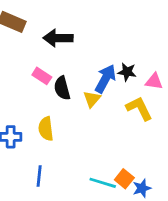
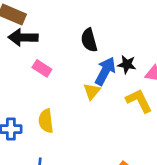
black arrow: (58, 38) -> (23, 37), moved
black semicircle: (62, 88) -> (89, 40), moved

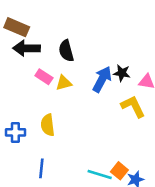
black semicircle: (89, 40) -> (66, 51), moved
yellow triangle: (92, 91) -> (64, 83), moved, turned 35

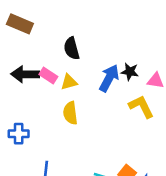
black arrow: (27, 48) -> (25, 74), moved
yellow semicircle: (48, 125) -> (70, 113), moved

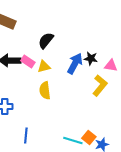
black semicircle: (72, 48) -> (46, 40), turned 54
yellow L-shape: (141, 107) -> (100, 85), turned 65

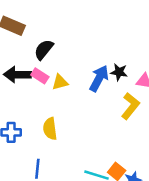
black semicircle: (46, 40) -> (44, 50), moved
yellow semicircle: (45, 90) -> (50, 129), moved

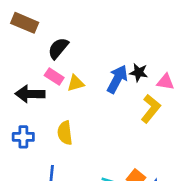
black arrow: (17, 75) -> (30, 94), moved

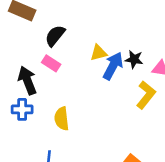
yellow triangle: (76, 83) -> (99, 53), moved
black arrow: (30, 94) -> (27, 80), turned 68
blue cross: (23, 137) -> (22, 109), moved

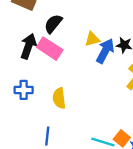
pink rectangle: (51, 63) -> (50, 49), size x1.5
black arrow: (27, 80) -> (28, 46), moved, turned 40

